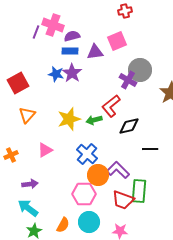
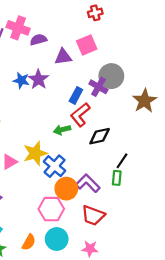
blue rectangle: (70, 51) -> (76, 95), moved, turned -63
yellow star: (69, 119) -> (35, 153), moved
black line: (150, 149) -> (122, 161), turned -56
green rectangle: (139, 191) -> (117, 178), moved, size x0.6

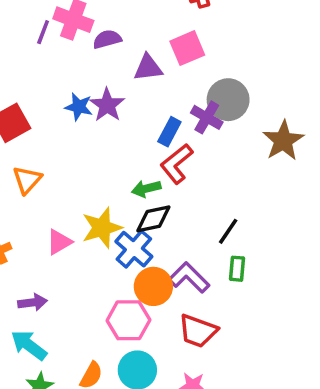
black diamond: (100, 136) -> (153, 219), moved
black line: (122, 161) -> (228, 231), moved

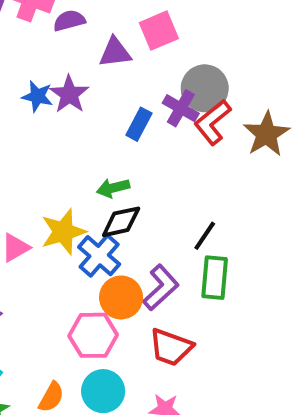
red L-shape: (177, 164) -> (213, 122), moved
green rectangle: (237, 269) -> (215, 278), size x1.5
purple L-shape: (189, 278) -> (161, 288), turned 93

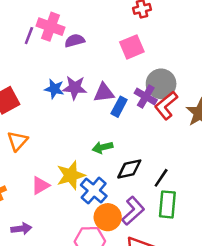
purple triangle: (115, 52) -> (104, 93), moved
purple star: (69, 94) -> (75, 88), turned -30
black diamond: (121, 222) -> (129, 169), moved

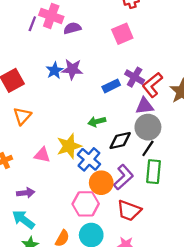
gray circle: (161, 84) -> (148, 127), moved
blue star: (54, 89) -> (54, 70), turned 30
purple triangle: (104, 93) -> (145, 106), moved
blue rectangle: (119, 107) -> (111, 86), turned 36
pink triangle: (40, 185) -> (42, 155), turned 42

